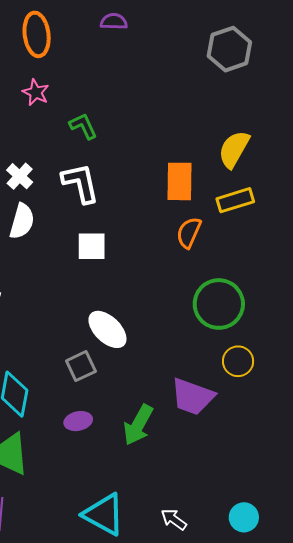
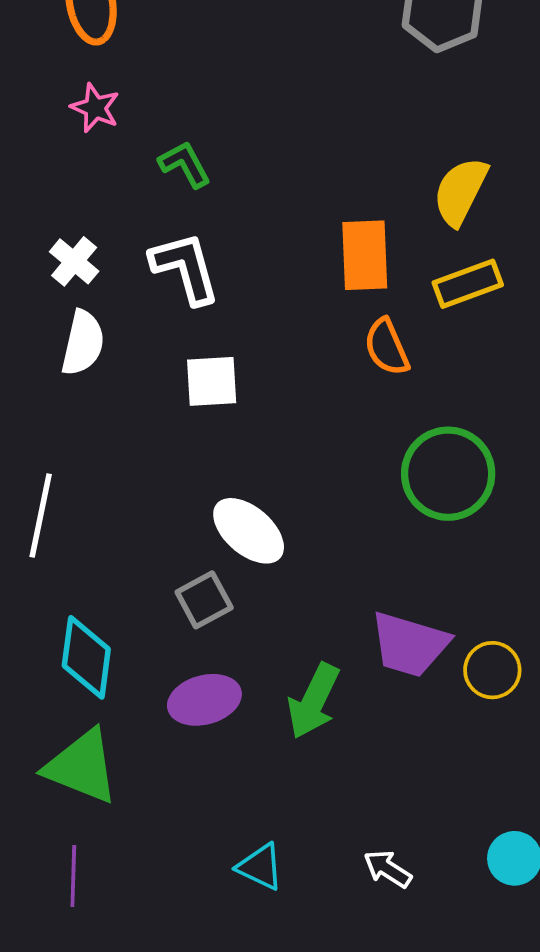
orange semicircle: (189, 233) -> (387, 347), turned -44
yellow circle: (238, 361) -> (492, 670), moved
purple ellipse: (78, 421) -> (204, 700), size x1.4
cyan triangle: (104, 514) -> (260, 867), size x0.6

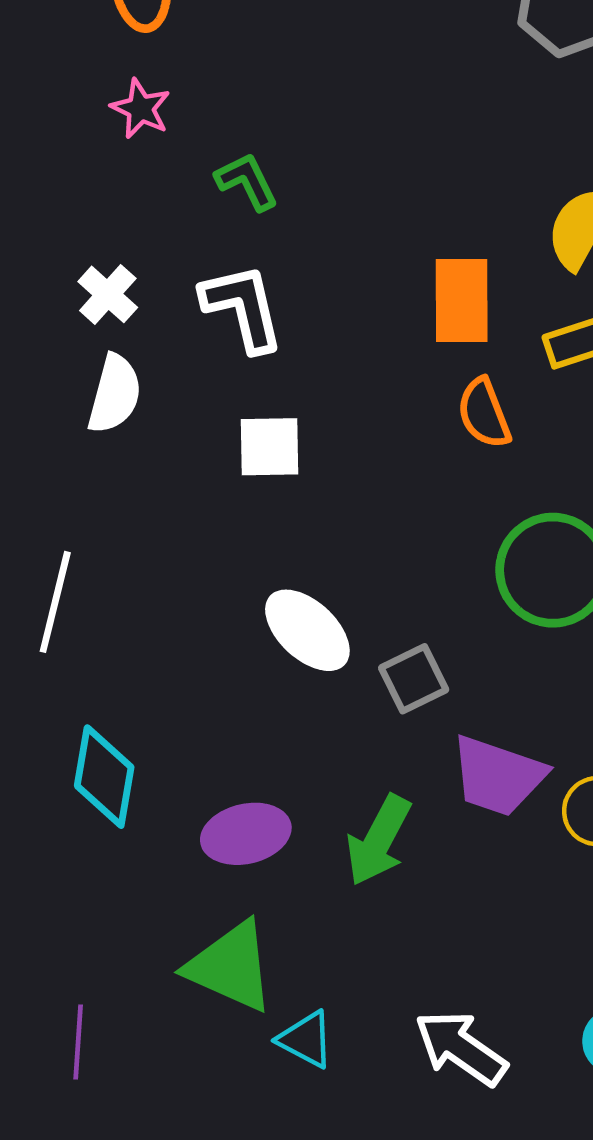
gray square: (204, 600) -> (414, 679), moved
green triangle: (82, 767) -> (231, 967), moved
white arrow: (388, 869) -> (461, 1048), size x1.6

